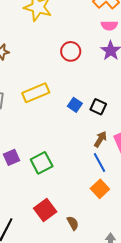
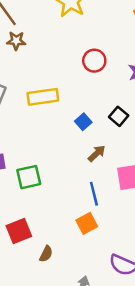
black square: (98, 107) -> (119, 116), moved
brown arrow: (100, 139) -> (97, 153), moved
brown semicircle: (73, 223) -> (46, 254), turned 40

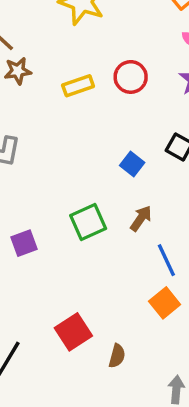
yellow rectangle: (43, 97) -> (78, 86), moved, size x0.7
brown arrow: (97, 153) -> (141, 218), moved
green square: (29, 177) -> (88, 222), moved

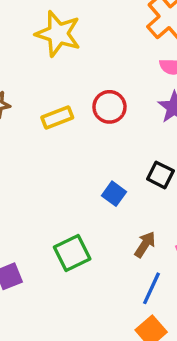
brown arrow: (141, 218) -> (145, 244), moved
blue line: (166, 260) -> (152, 288), turned 52

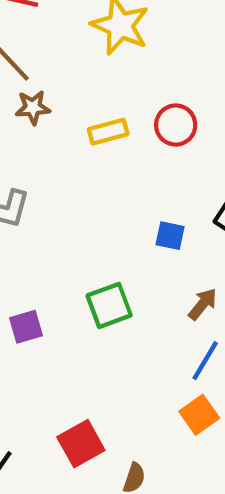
blue square: (114, 194) -> (170, 236), turned -30

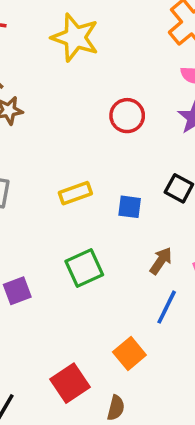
yellow rectangle: (108, 132) -> (75, 193), moved
orange square: (199, 415) -> (129, 354), moved

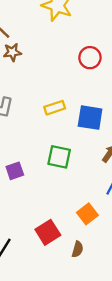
blue square: (130, 207) -> (90, 118), size x1.6
green square: (84, 268) -> (59, 157), turned 35

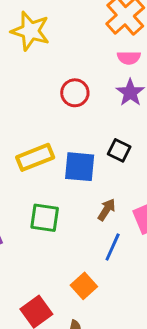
yellow rectangle: (55, 108) -> (35, 157), size x1.4

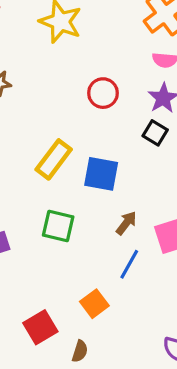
black square: (119, 150) -> (155, 133), moved
yellow rectangle: (35, 157) -> (54, 159), turned -36

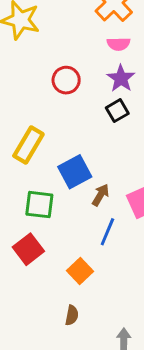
black square: (155, 133) -> (117, 111), turned 35
blue square: (101, 174) -> (75, 172), moved, turned -32
red square: (40, 327) -> (28, 249), moved

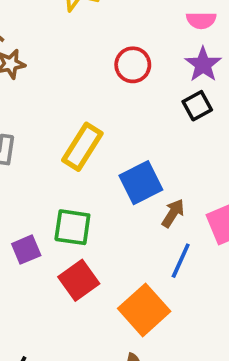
green square: (39, 205) -> (72, 227), moved
orange square: (80, 271) -> (144, 310), size x1.5

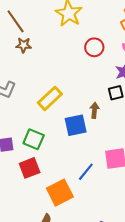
red circle: (133, 65) -> (94, 47), moved
brown arrow: (173, 213) -> (94, 110), moved, turned -42

